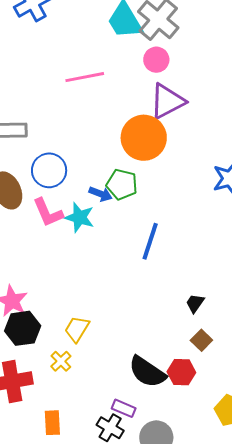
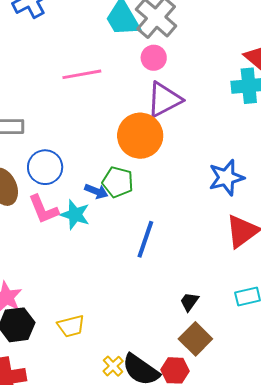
yellow trapezoid: (77, 329) -> (71, 326), turned -136
brown square: (201, 340) -> (195, 339), size x1.5
yellow cross: (61, 361) -> (113, 366), moved

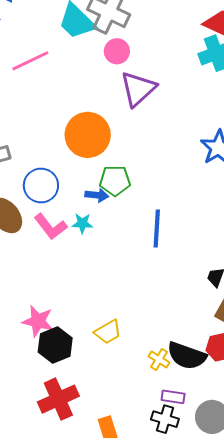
pink line: (82, 74) -> (30, 61), moved
orange circle: (140, 136) -> (88, 135), moved
cyan star: (75, 215) -> (82, 223), size x0.7

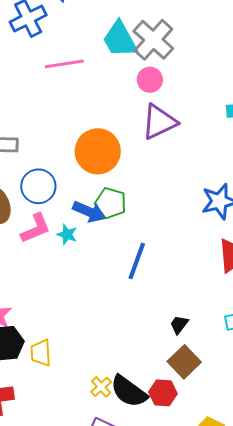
blue arrow: (97, 195) -> (89, 212), size x1.4
pink L-shape: (50, 227) -> (36, 228), turned -92
yellow trapezoid: (108, 332) -> (41, 353), moved, turned 100

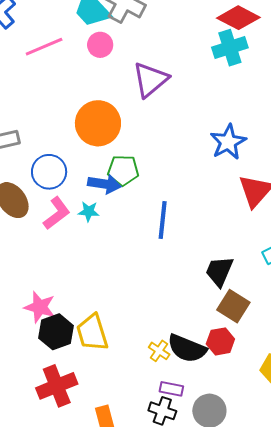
pink circle: (150, 80) -> (100, 45), moved
black trapezoid: (179, 325) -> (219, 271), size x1.6
yellow trapezoid: (41, 353) -> (92, 333), size x1.4

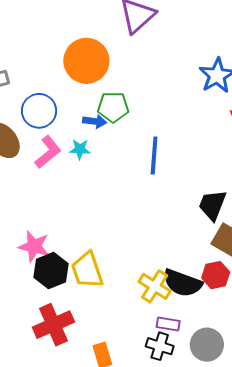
blue arrow: (104, 184) -> (95, 121), size x0.7
yellow cross: (159, 351) -> (155, 286), size x1.5

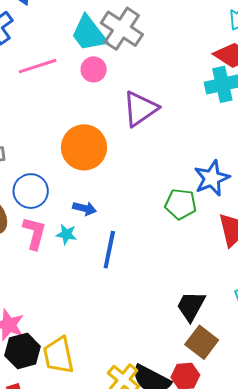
green pentagon: (113, 107) -> (181, 204), moved
pink L-shape: (48, 152) -> (34, 233), turned -44
blue line: (154, 156) -> (109, 250), moved

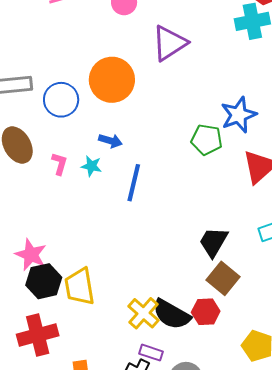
blue circle: (31, 191) -> (61, 100), moved
pink L-shape: (34, 233) -> (59, 164), size x0.7

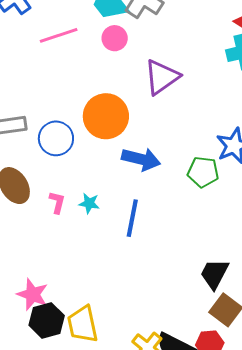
blue arrow: (110, 141) -> (141, 159), moved, size x1.6

